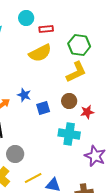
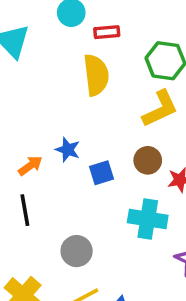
yellow semicircle: (40, 53) -> (96, 75), turned -70
gray circle: (15, 154) -> (77, 251), moved

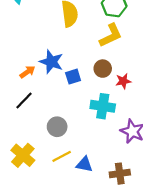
blue star: (68, 150) -> (51, 62), size x1.5
black line: (25, 210) -> (24, 101), turned 54

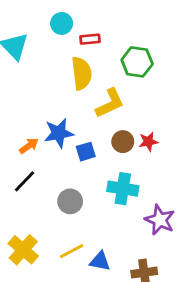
yellow L-shape: (111, 35) -> (110, 103), moved
blue star: (51, 62) -> (59, 133), turned -30
red star: (123, 81) -> (148, 142), moved
gray circle: (57, 127) -> (70, 201), moved

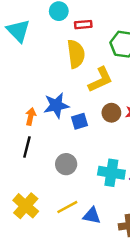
orange arrow: (29, 146) -> (31, 116), turned -42
black line: (25, 181) -> (27, 147), turned -30
cyan cross: (123, 189) -> (111, 173), moved

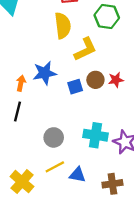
blue square: (80, 121) -> (75, 87), moved
gray circle: (66, 164) -> (54, 137), moved
yellow cross: (26, 206) -> (22, 182), moved

